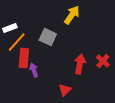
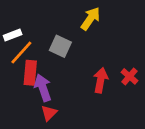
purple arrow: (34, 70) -> (43, 88), size x1.5
red triangle: (65, 90) -> (49, 113), moved

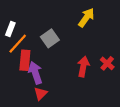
yellow arrow: (91, 19) -> (86, 18), moved
white rectangle: (13, 35) -> (10, 29), turned -48
gray square: (60, 46) -> (50, 38), turned 30

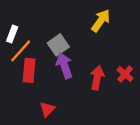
purple arrow: (35, 73) -> (64, 66), moved

